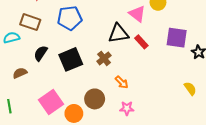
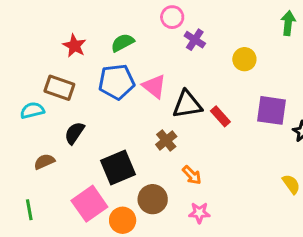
pink triangle: (137, 14) -> (154, 86), moved
black square: (71, 59) -> (118, 168), moved

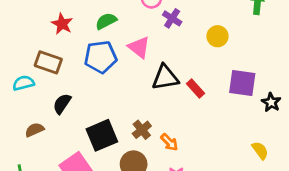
pink triangle: (154, 86) -> (139, 47), moved
brown cross: (166, 140) -> (142, 130), moved

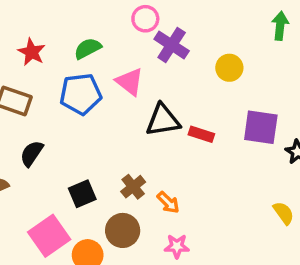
purple cross: (172, 18) -> (172, 45), size x1.4
red rectangle: (195, 89) -> (201, 134), turned -30
black square: (102, 135) -> (82, 194), size x0.7

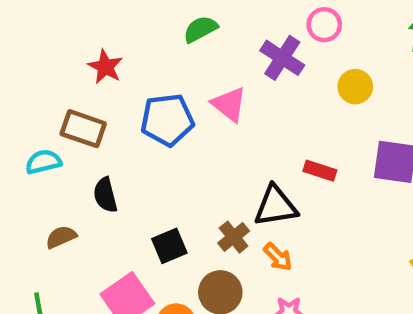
pink circle: (145, 19) -> (324, 25), moved
green semicircle: (88, 48) -> (200, 29), moved
black triangle: (163, 120) -> (276, 206), moved
black semicircle: (32, 153) -> (105, 195), turned -48

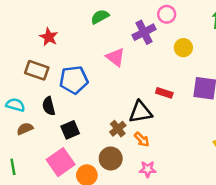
purple cross: (282, 58) -> (144, 32), turned 30
blue pentagon: (167, 120) -> (74, 80), moved
cyan semicircle: (43, 162) -> (15, 105), moved, turned 30
black square: (169, 246) -> (70, 130), moved

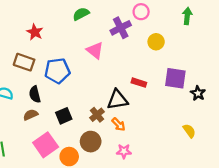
brown semicircle: (25, 129) -> (31, 115), moved
black square: (70, 130) -> (64, 116), moved

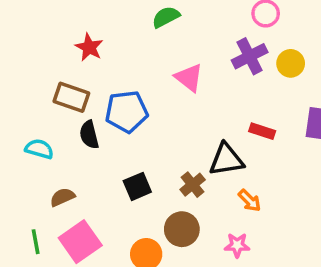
purple cross: (121, 28) -> (250, 56), moved
black semicircle: (35, 94) -> (89, 135), moved
brown semicircle: (31, 115) -> (62, 197), moved
orange arrow: (119, 124) -> (250, 201), moved
pink square: (46, 145) -> (80, 242), moved

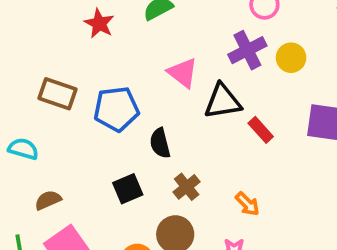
red star: (89, 47) -> (99, 23), moved
red rectangle: (262, 131) -> (261, 130), turned 30
black semicircle: (89, 135) -> (160, 143), moved
black triangle: (226, 160) -> (223, 101), moved

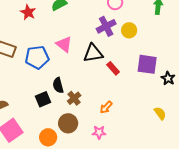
pink triangle: (183, 73) -> (64, 44), moved
black semicircle: (160, 143) -> (58, 85), moved
orange arrow: (247, 204) -> (106, 107), turned 88

